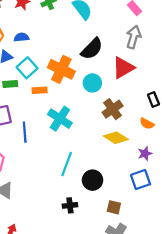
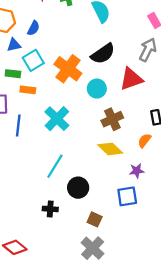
blue semicircle: (21, 37) -> (33, 28), turned 112
orange rectangle: (40, 90) -> (28, 90), moved
orange semicircle: (147, 124) -> (144, 140), turned 88

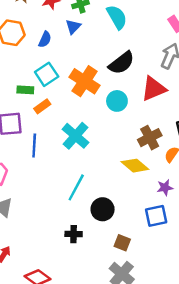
blue triangle: (14, 45) -> (73, 27), moved, turned -32
orange rectangle: (28, 90) -> (42, 106), turned -40
brown cross: (112, 119) -> (150, 138), moved

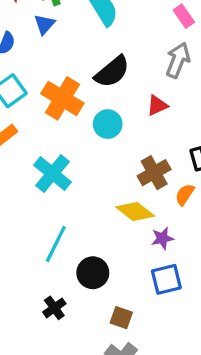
red triangle: (154, 89) -> (157, 106), size x0.6
purple star: (165, 188) -> (162, 238), moved
black cross: (74, 234) -> (54, 308), turned -35

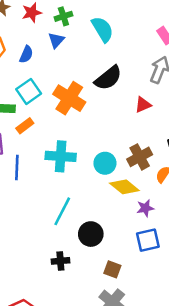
cyan circle: (108, 124) -> (105, 163), moved
cyan cross: (52, 174) -> (61, 156), turned -36
black cross: (54, 308) -> (60, 261), turned 30

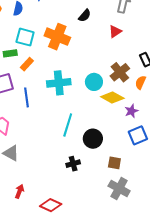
black semicircle: (108, 78) -> (85, 16), size x0.6
cyan square: (29, 91) -> (25, 37), turned -30

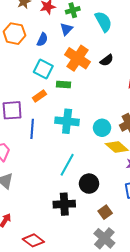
orange cross: (57, 37) -> (78, 58), moved
green rectangle: (10, 53) -> (64, 85), moved
brown square: (114, 163) -> (105, 212), turned 32
black cross: (73, 164) -> (64, 204), size x1.5

